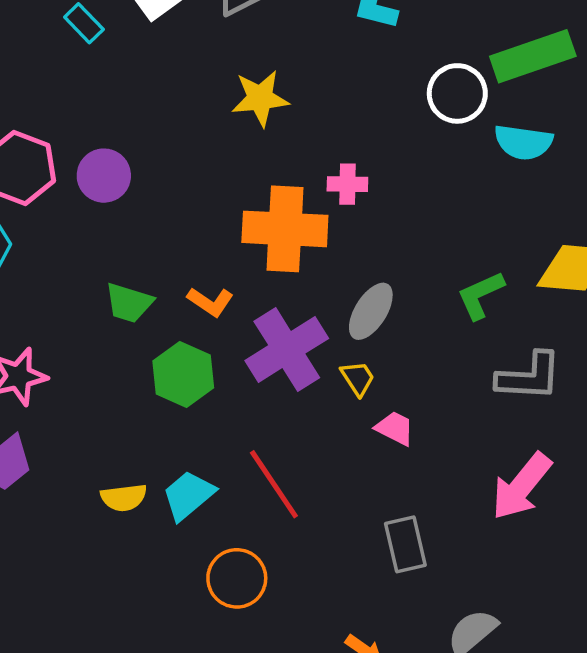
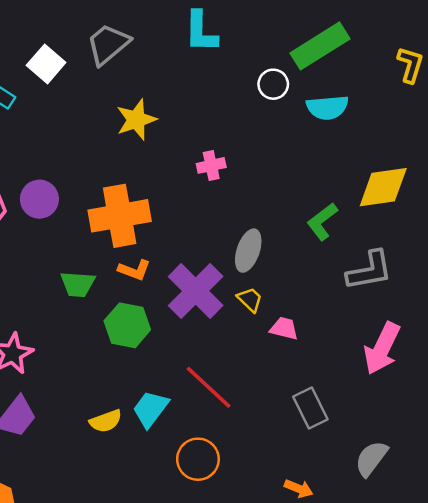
white circle: (457, 93) -> (273, 84), size x0.7
orange cross: (285, 229) -> (120, 216), moved

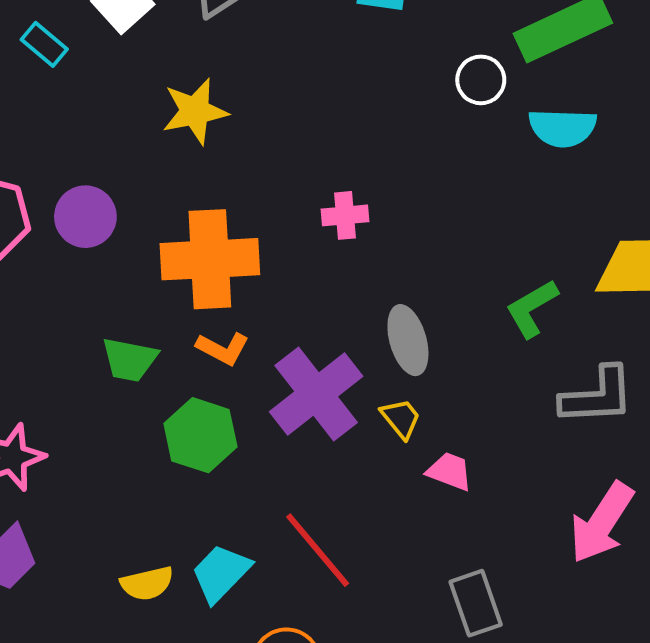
yellow star: (136, 120) -> (195, 111), moved
pink cross: (211, 165) -> (345, 215), moved
gray ellipse: (248, 251) -> (408, 340), turned -42

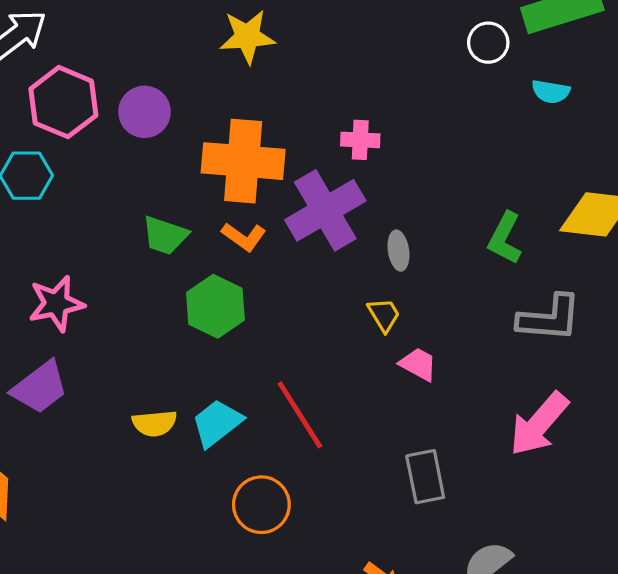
cyan semicircle: (562, 128) -> (551, 92), size x0.7
green L-shape: (532, 308) -> (505, 238), turned -40
gray ellipse: (408, 340) -> (398, 251), size x0.7
purple cross: (316, 394) -> (325, 210), moved

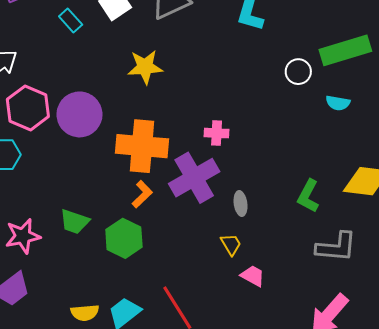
purple circle: (145, 112) -> (79, 114), size x1.4
green trapezoid: (165, 235) -> (74, 222), moved
orange L-shape: (244, 237) -> (142, 194), turned -80

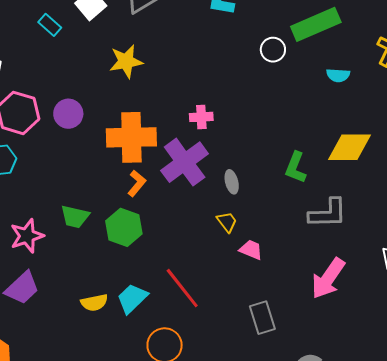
cyan semicircle: (338, 103) -> (338, 75), moved
purple circle: (79, 114) -> (68, 114), size x0.7

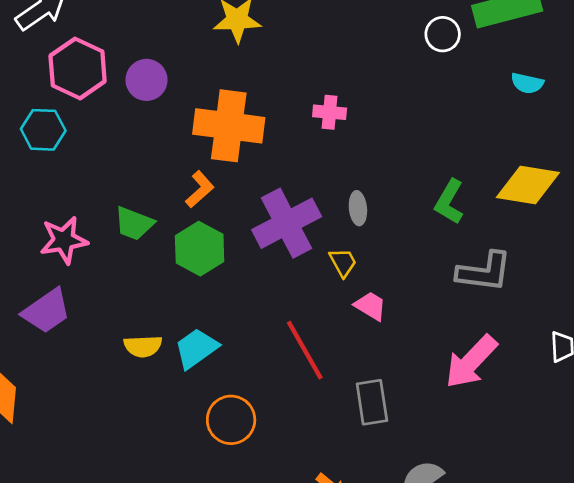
purple cross: (185, 162) -> (287, 223), moved
orange L-shape: (137, 183) -> (200, 189), moved
red line: (182, 288) -> (305, 350), moved

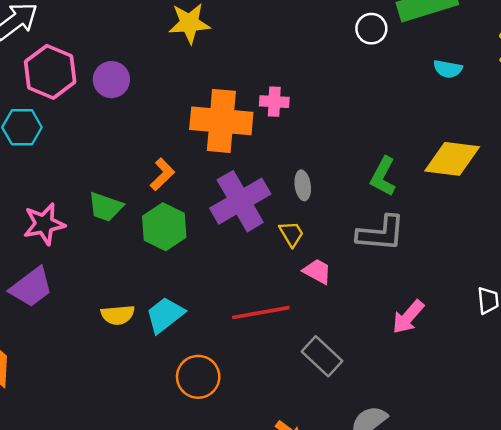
orange cross: (229, 126) -> (221, 121), moved
gray L-shape: (484, 272) -> (381, 233), moved
red line: (305, 350) -> (261, 313), turned -68
pink arrow: (471, 362) -> (408, 317), size x0.7
gray rectangle: (372, 402) -> (322, 356), turned -36

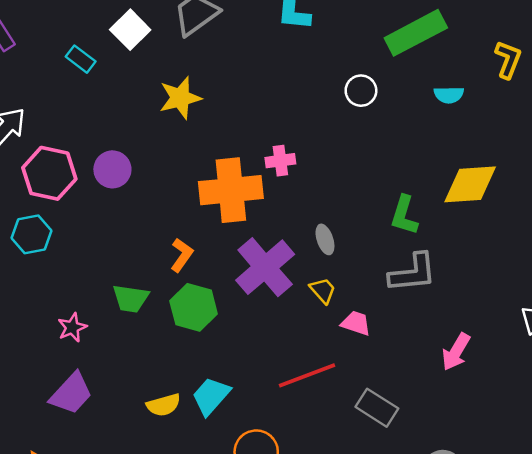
white circle: (371, 29) -> (361, 91), moved
pink star: (44, 224) -> (72, 327), size x0.7

